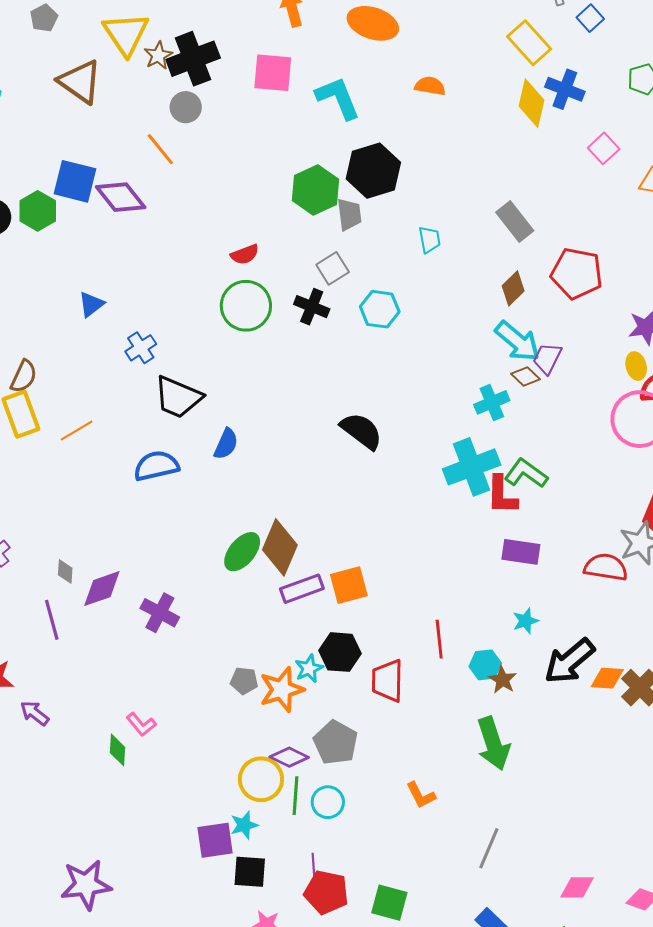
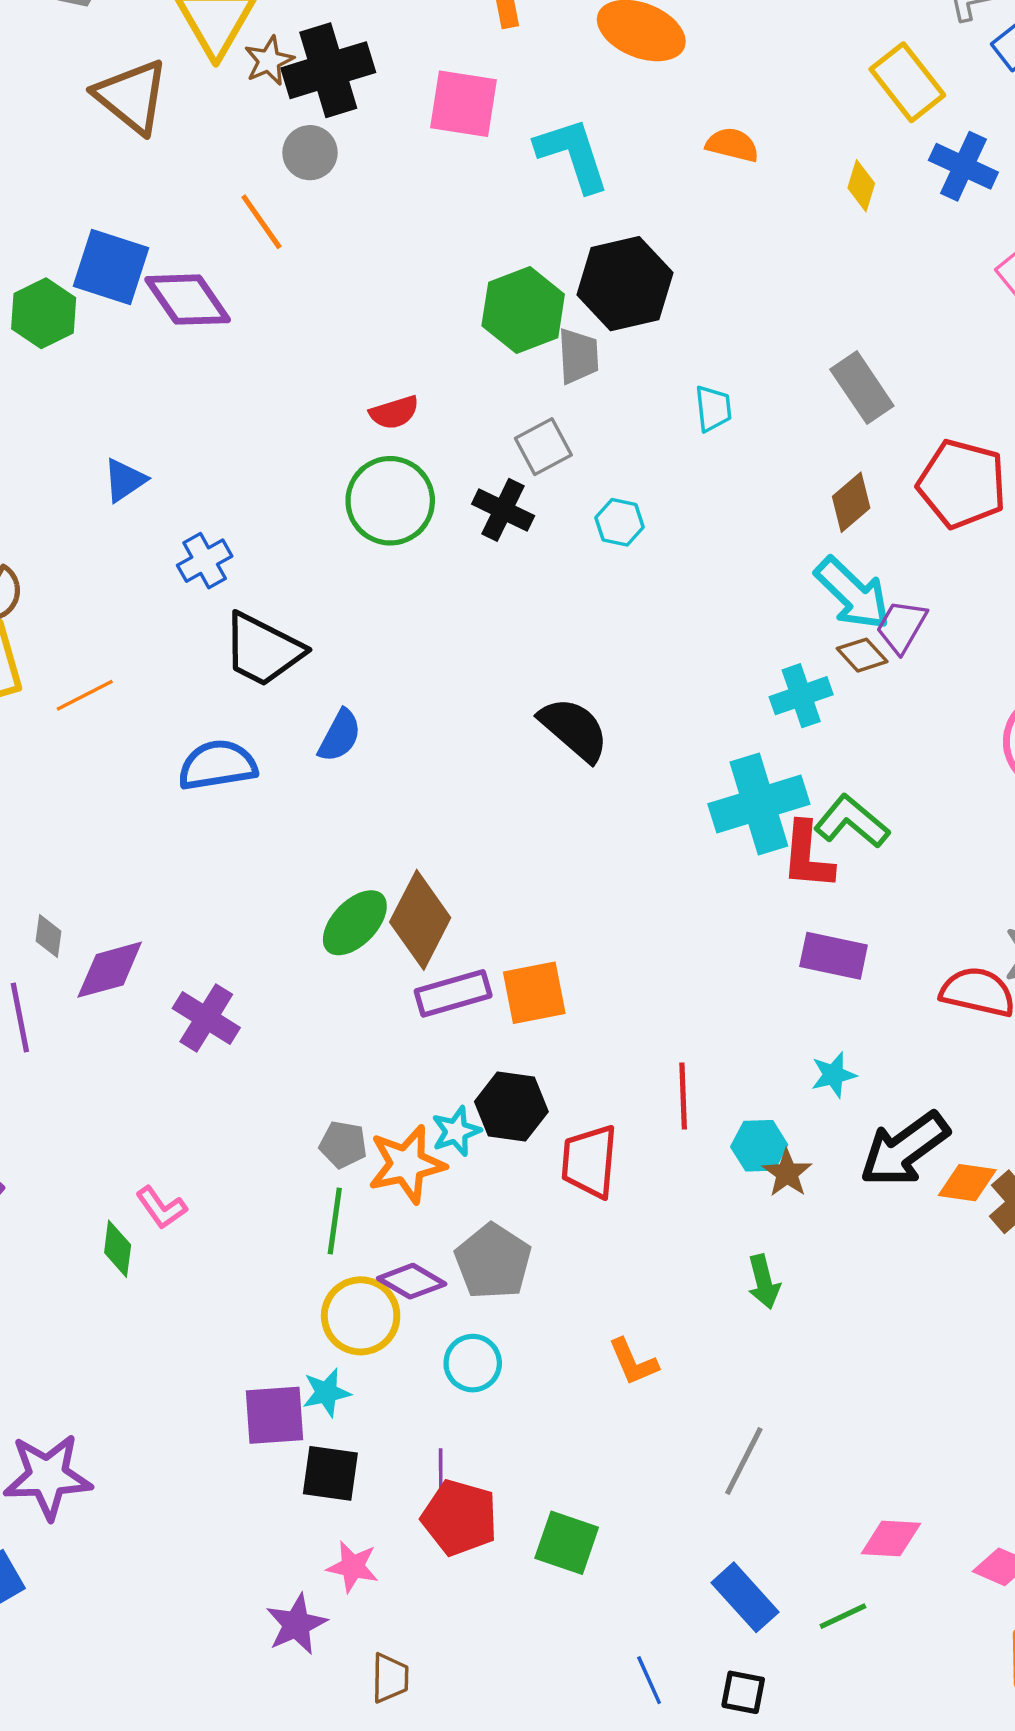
yellow diamond: (531, 103) -> (861, 186), moved, size x0.6
cyan hexagon: (380, 309) -> (620, 522), size x0.7
green arrow: (493, 744) -> (764, 1282), size x0.6
green line: (296, 796) -> (335, 1221), moved

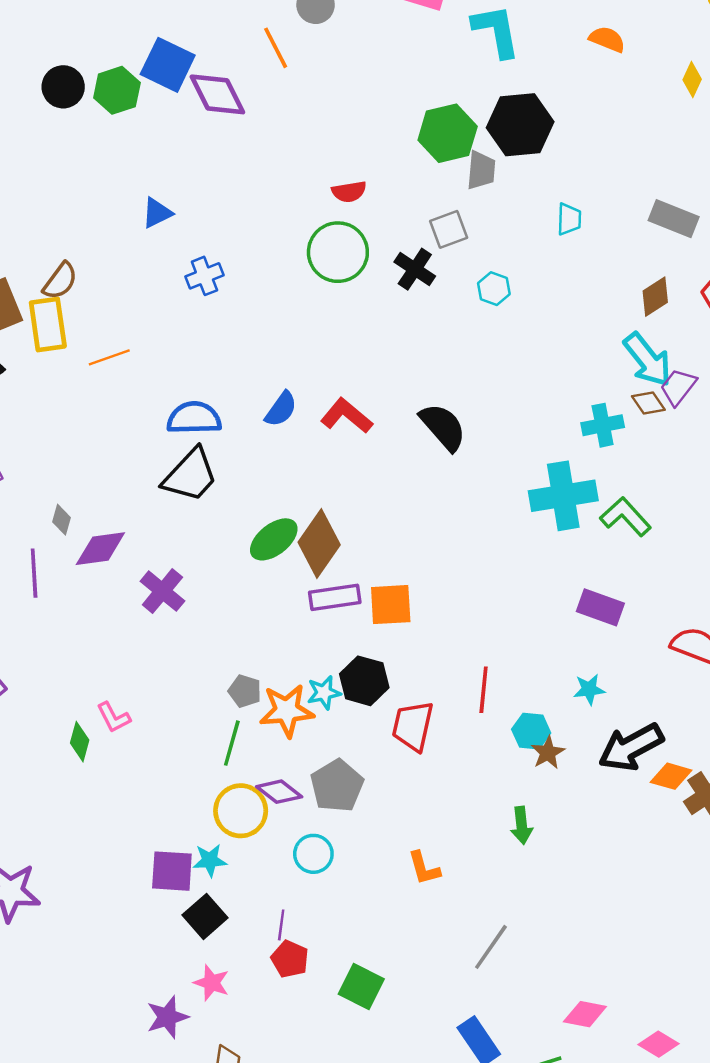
gray rectangle: (862, 388) -> (674, 219), turned -42
black trapezoid: (263, 650) -> (190, 475), moved, turned -82
red L-shape: (807, 856) -> (347, 416), moved, turned 117
black square: (330, 1473) -> (205, 916), turned 33
red pentagon: (460, 1518) -> (290, 959), size x0.7

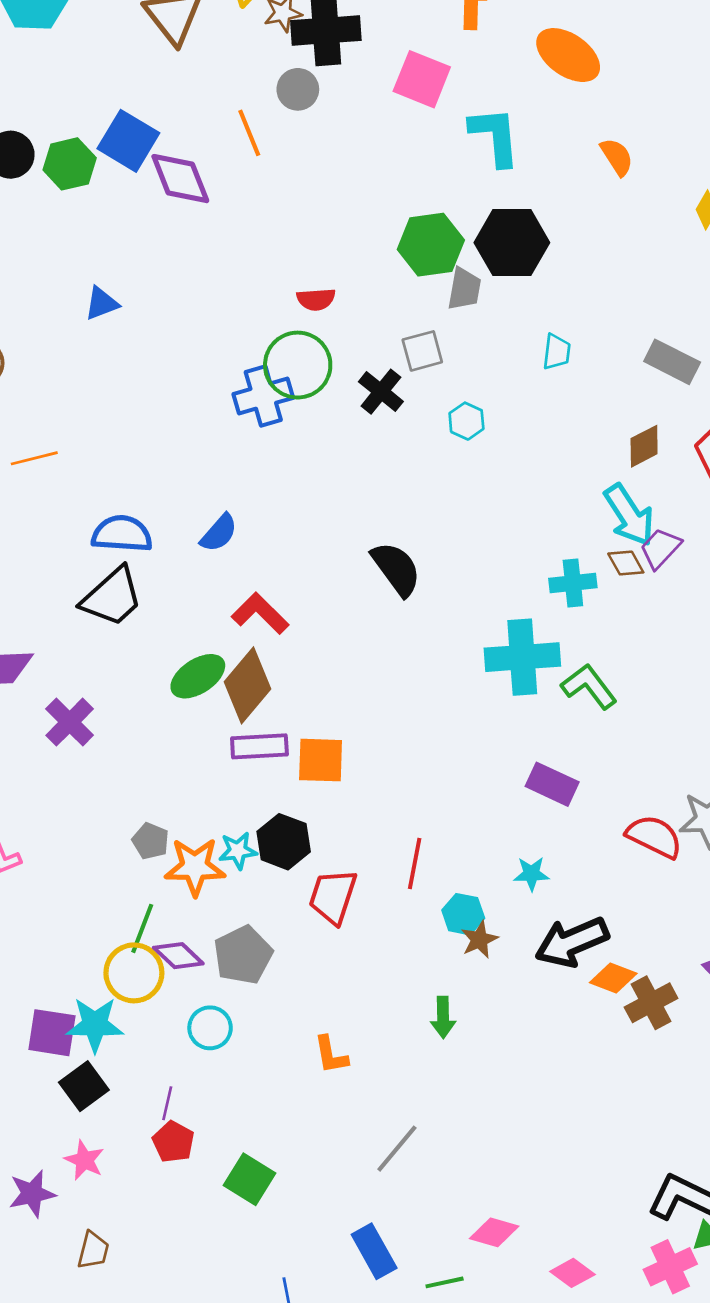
orange semicircle: (607, 39) -> (617, 157), turned 30
blue cross: (204, 276) -> (263, 396), moved, size x1.4
red L-shape: (347, 416) -> (260, 613), moved
green line: (232, 743) -> (142, 928), moved
cyan star: (210, 860) -> (95, 1025), size x1.5

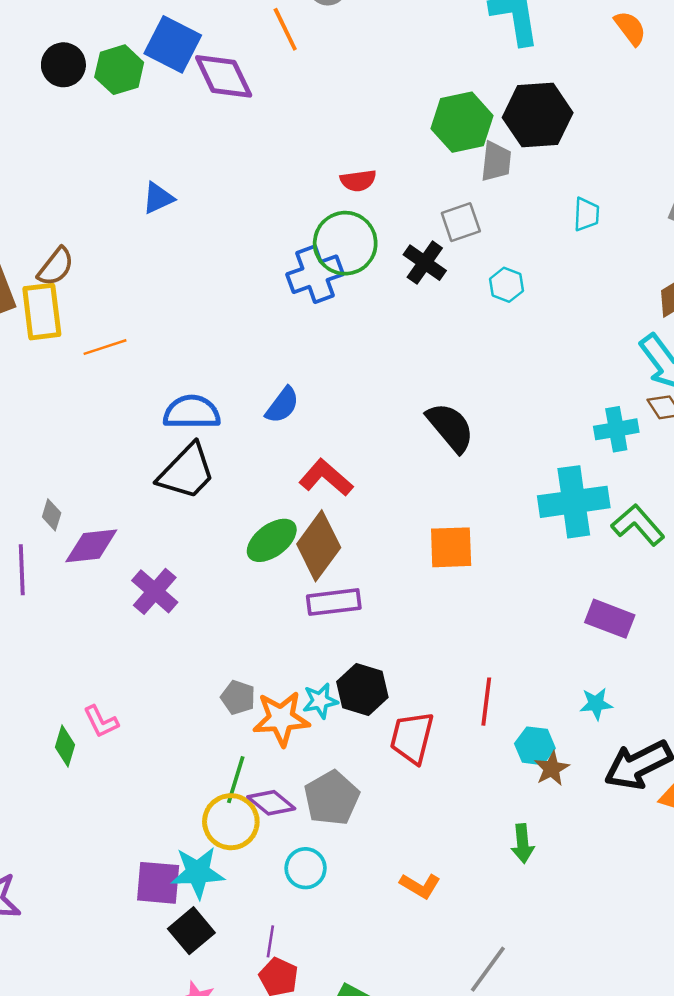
orange square: (321, 760) -> (451, 547), moved
orange L-shape: (331, 1055) -> (420, 886), turned -45

